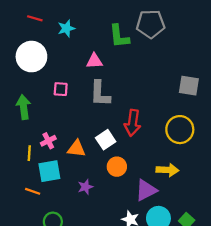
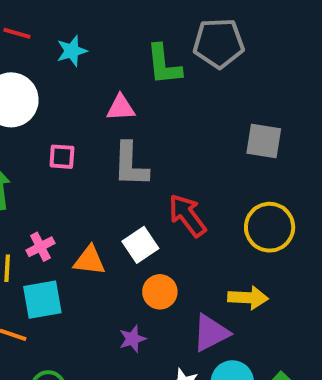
gray square: (189, 86) -> (264, 141), moved
red arrow: (133, 123) -> (187, 215), turned 135
purple star: (85, 187) -> (132, 339), moved

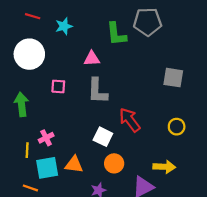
yellow circle: (270, 227) -> (177, 127), size x0.6
white square: (140, 245) -> (103, 137), turned -30
orange triangle: (89, 260) -> (74, 165), moved

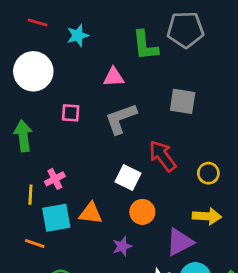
gray square: (173, 78) -> (183, 101), moved
gray L-shape: (97, 91) -> (121, 119), turned 68
yellow circle: (177, 127) -> (208, 173), moved

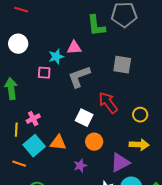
cyan star: (78, 35) -> (56, 57), moved
white circle: (33, 71) -> (18, 44), size x0.7
cyan square: (56, 218) -> (34, 146), turned -30

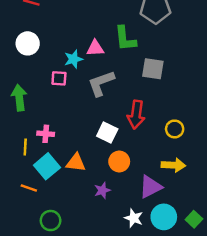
green L-shape: (96, 26) -> (125, 39), moved
red arrow: (108, 103) -> (136, 115), turned -135
pink cross: (33, 119) -> (46, 134), turned 32

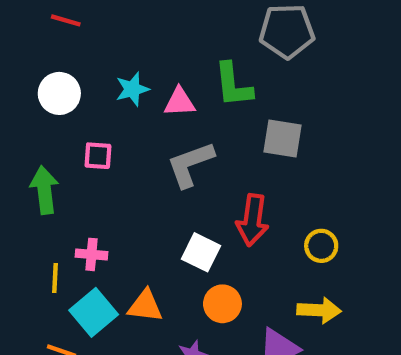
cyan star: (73, 59) -> (132, 89), moved
pink square: (59, 78) -> (98, 156), moved

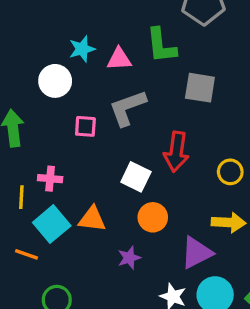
white circle: (59, 93) -> (55, 81), moved
pink square: (98, 156) -> (85, 126), moved

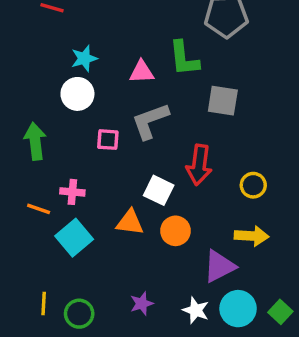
cyan star: (82, 49) -> (84, 58), moved
yellow line: (21, 197) -> (44, 304), moved
orange triangle: (92, 219) -> (130, 222), moved
orange line: (26, 254) -> (39, 209), moved
purple star: (129, 258) -> (142, 304), moved

